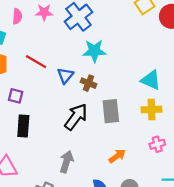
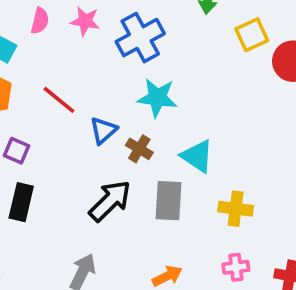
cyan triangle: (151, 80) -> (197, 156), moved

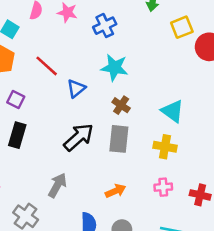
blue cross: (140, 38) -> (105, 26), size x0.7
brown cross: (139, 149) -> (121, 105), moved
cyan triangle: (197, 156) -> (173, 111), moved

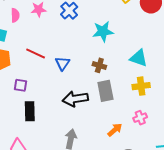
cyan star: (115, 68) -> (103, 31), moved
black arrow: (79, 137) -> (75, 99), turned -130
pink cross: (163, 187) -> (140, 118), moved

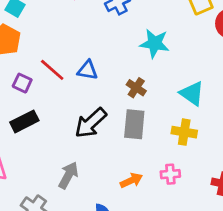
red line: (36, 54) -> (52, 70), moved
blue triangle: (63, 63) -> (88, 70), turned 49
black arrow: (75, 99) -> (91, 123), turned -50
black rectangle: (30, 111) -> (24, 121), turned 48

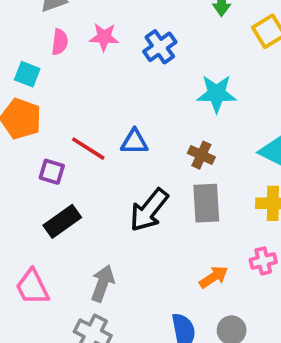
gray arrow: (68, 175) -> (103, 283), moved

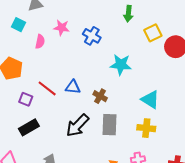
pink semicircle: (60, 42) -> (40, 42), moved
blue cross: (160, 47) -> (92, 36), turned -30
cyan square: (27, 74) -> (18, 25), moved
brown cross: (201, 155) -> (100, 96), moved

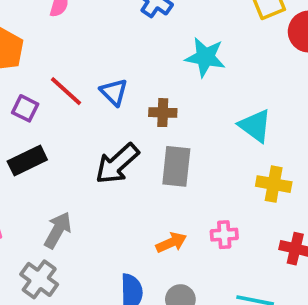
blue triangle: (73, 87) -> (114, 92), turned 35
brown cross: (100, 96) -> (163, 113), turned -32
yellow cross: (146, 128) -> (274, 184), moved

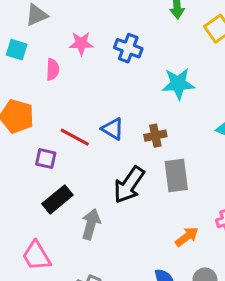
gray arrow: (58, 230) -> (91, 224), moved

